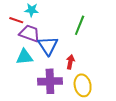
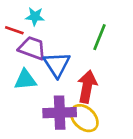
red arrow: (70, 62) -> (87, 87), size x1.6
yellow ellipse: (83, 85) -> (84, 118), moved, turned -35

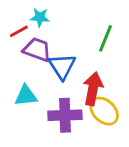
red line: (14, 30) -> (19, 31), turned -48
cyan triangle: (25, 80) -> (26, 96), moved
yellow ellipse: (84, 118) -> (104, 111), moved

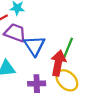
green line: (106, 38) -> (68, 48), moved
purple cross: (65, 115) -> (37, 84), size x0.7

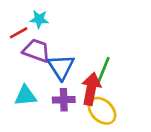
purple cross: (37, 84) -> (64, 100), moved

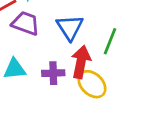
blue triangle: (61, 67) -> (70, 27), moved
green line: (103, 70) -> (110, 41), moved

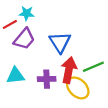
purple trapezoid: (26, 23) -> (24, 39), turned 110
green line: (110, 41) -> (93, 67), moved, turned 45

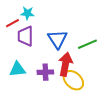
purple trapezoid: (24, 39) -> (25, 36), turned 140
green line: (93, 67) -> (87, 44), moved

